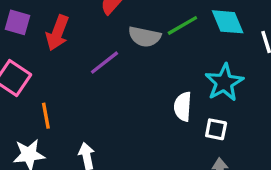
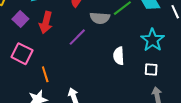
purple square: (17, 22) -> (20, 19), turned 35
white semicircle: (183, 107) -> (119, 56), moved

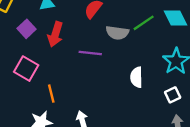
purple line: (77, 37) -> (90, 53), turned 48
white square: (151, 69) -> (173, 95), turned -32

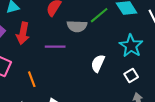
white semicircle: (136, 77) -> (98, 63), turned 30
orange line: (51, 94) -> (32, 79), moved

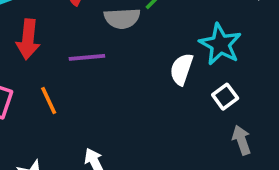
white semicircle: (98, 63) -> (181, 69), moved
orange line: (32, 79) -> (49, 101), moved

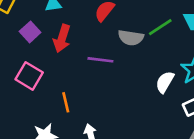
orange line: (49, 101) -> (66, 102), moved

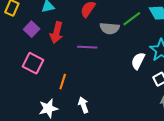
orange line: (66, 102) -> (63, 82), turned 35

